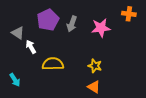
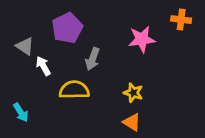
gray arrow: (72, 24) -> (92, 59), moved

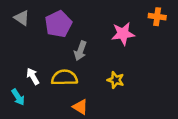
gray triangle: (25, 46) -> (22, 18), moved
white arrow: (43, 66) -> (33, 76), moved
orange triangle: (132, 122) -> (80, 107), moved

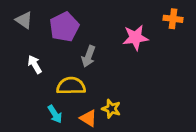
white arrow: (33, 76) -> (35, 64), moved
yellow star: (116, 80) -> (111, 109), moved
cyan arrow: (18, 97) -> (55, 114), moved

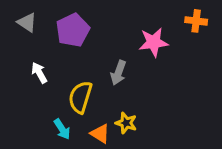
gray arrow: (88, 56) -> (118, 73), moved
yellow semicircle: (71, 86) -> (80, 97), turned -72

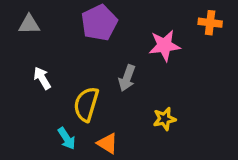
gray triangle: (27, 22) -> (29, 24), turned -35
purple pentagon: (73, 30) -> (99, 23), moved
yellow star: (126, 123) -> (164, 119), moved, turned -30

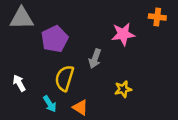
purple pentagon: (99, 23) -> (55, 39), moved
gray triangle: (29, 24) -> (22, 18), size x1.5
white arrow: (42, 78) -> (19, 83), moved

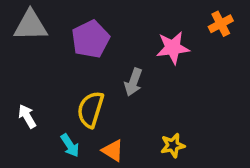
orange cross: (157, 17) -> (221, 24), turned -35
purple pentagon: (55, 39) -> (91, 39), moved
yellow star: (123, 89) -> (173, 145), moved

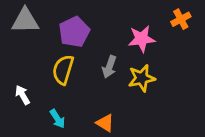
yellow semicircle: (91, 109) -> (63, 70), moved
yellow star: (173, 145) -> (142, 78), moved, size x1.4
orange triangle: (113, 151) -> (105, 123), moved

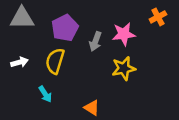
gray arrow: (109, 67) -> (95, 41), moved
white arrow: (22, 95) -> (20, 62), moved, turned 105
cyan arrow: (57, 119) -> (45, 94), moved

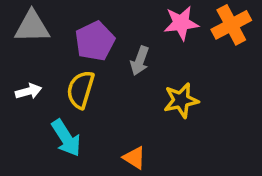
orange cross: (158, 17) -> (231, 25), size x1.5
pink star: (124, 34) -> (181, 23), moved
cyan arrow: (45, 94) -> (66, 138), size x1.5

